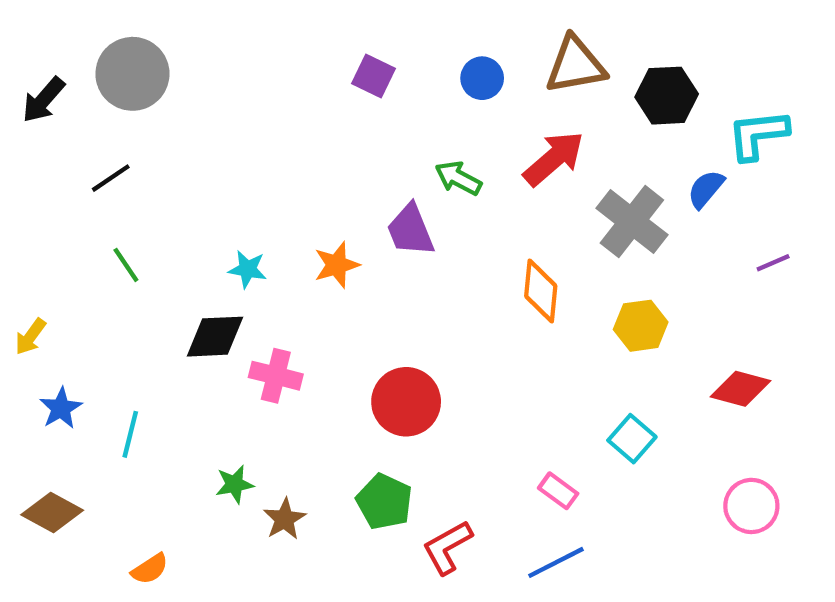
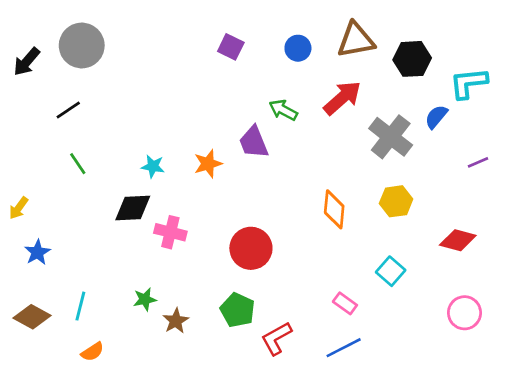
orange diamond: (541, 291) -> (334, 209), moved
cyan line: (130, 434) -> (80, 306), moved

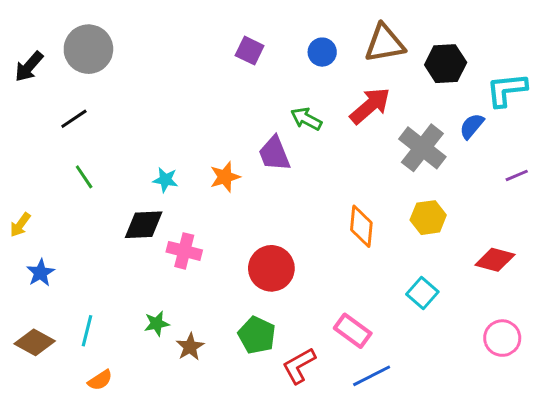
pink rectangle: (345, 303) -> (353, 331), moved, size x1.4

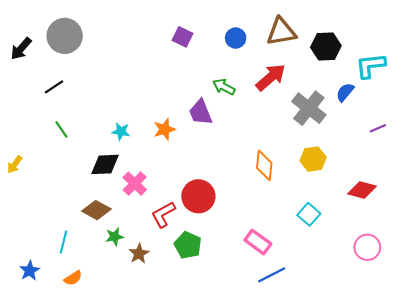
pink cross: (184, 251) -> (135, 184), turned 30
blue star: (41, 273) -> (30, 271), moved
brown diamond: (35, 342) -> (96, 210), moved
red L-shape: (299, 366) -> (163, 214), moved

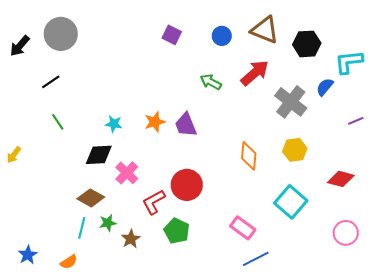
brown triangle: (281, 32) -> (265, 30), turned 32
purple trapezoid: (201, 112) -> (186, 125), moved
cyan square: (309, 214) -> (291, 202), size x1.5
cyan line: (64, 242) -> (82, 228), moved

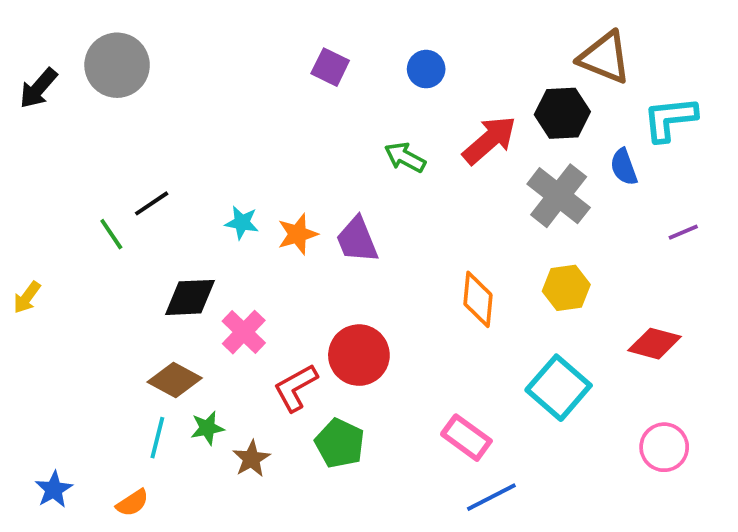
brown triangle: (265, 30) -> (605, 58), moved
black hexagon: (307, 44) -> (562, 113), moved
black line: (51, 82) -> (152, 203), moved
blue semicircle: (325, 87) -> (624, 167), turned -60
cyan star: (114, 124) -> (242, 223), moved

